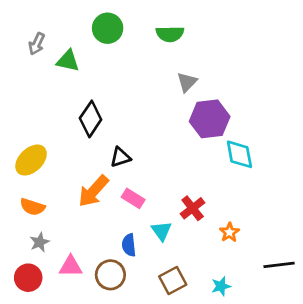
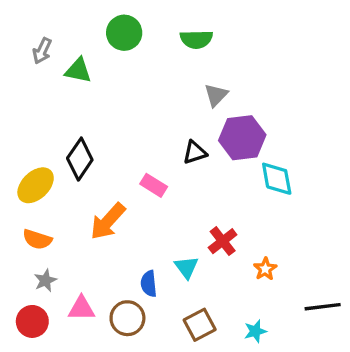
black diamond: (91, 119) -> (80, 159), moved
black triangle: (120, 157) -> (195, 152), moved
pink rectangle: (133, 198) -> (154, 185), moved

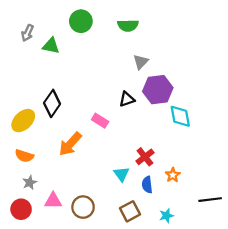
blue semicircle: (149, 284) -> (147, 185), moved

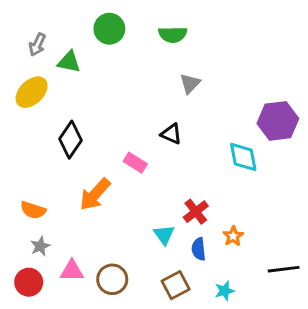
purple hexagon: (158, 90) -> (278, 121), moved
black triangle: (127, 99) -> (171, 134), turned 42
yellow ellipse: (23, 121) -> (32, 92), moved

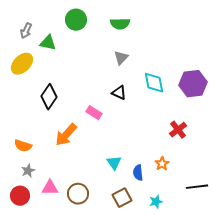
gray triangle: (190, 83) -> (121, 58), moved
cyan diamond: (243, 157) -> (154, 83), moved
red cross: (196, 212) -> (178, 130), moved

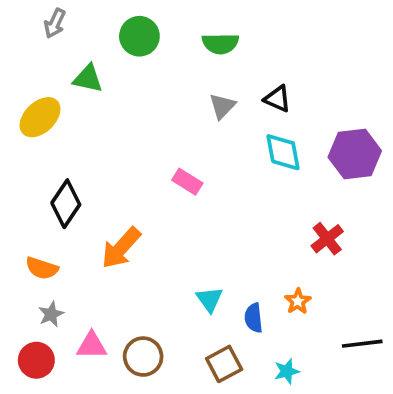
gray arrow: (26, 31) -> (55, 23), moved
black triangle: (119, 93) -> (277, 99), moved
black diamond: (49, 97) -> (66, 204), moved
pink rectangle: (94, 113) -> (187, 182), moved

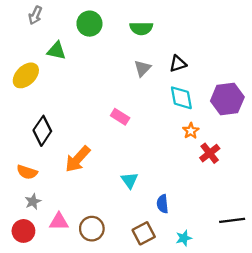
black triangle: (277, 99) -> (178, 64), turned -42
cyan triangle: (209, 299) -> (130, 180), moved
orange star: (298, 301) -> (191, 131), moved

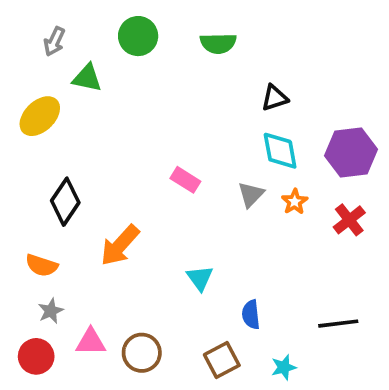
gray arrow: (35, 15) -> (54, 41), moved
gray triangle: (142, 68) -> (251, 194), moved
red cross: (210, 153) -> (349, 220), moved
black line: (232, 220) -> (338, 324), moved

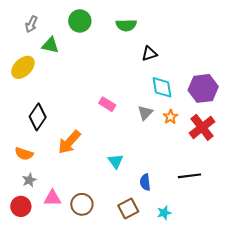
black triangle: (275, 98) -> (149, 54), moved
red cross: (349, 220) -> (202, 127), size x1.4
black line: (338, 324) -> (189, 176), moved

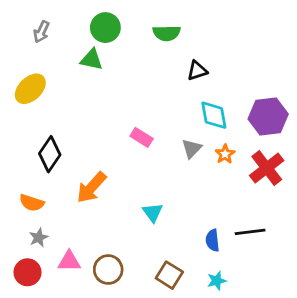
green triangle: (50, 45) -> (91, 60), moved
blue semicircle: (145, 182) -> (212, 240), moved
brown square: (128, 209) -> (169, 275), turned -30

